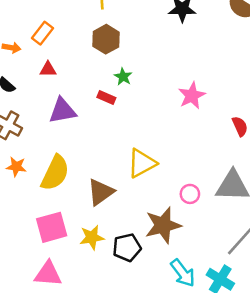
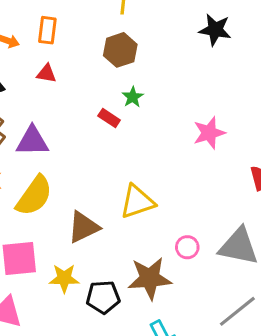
orange rectangle: (43, 33) -> (47, 30), turned -40
purple triangle: (62, 111) -> (32, 141), moved

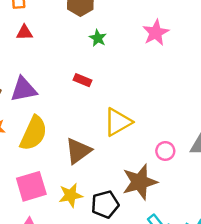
red rectangle: (109, 118) -> (83, 80), moved
pink star: (209, 133) -> (156, 33), moved

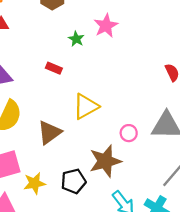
pink star: (156, 33) -> (106, 26), moved
green star: (98, 38) -> (76, 39), moved
yellow star: (71, 195) -> (35, 183), moved

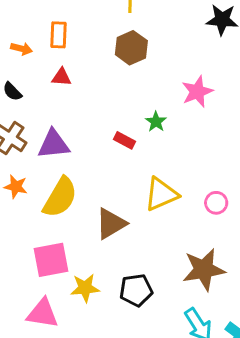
green star: (76, 39) -> (156, 122), moved
pink circle: (129, 133) -> (216, 203), moved
brown star: (105, 161) -> (204, 270), moved

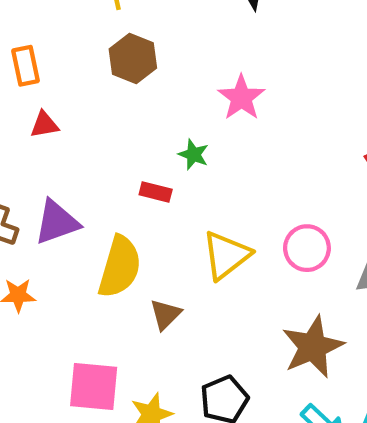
yellow semicircle: (60, 197) -> (120, 267), moved
pink circle: (216, 203) -> (307, 248), size x1.4
brown triangle: (111, 224) -> (165, 314), size x0.7
pink square: (51, 260) -> (94, 386), turned 30

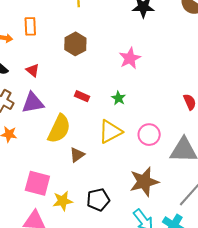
brown hexagon: (133, 59) -> (75, 44), moved
red triangle: (44, 125) -> (33, 70), moved, turned 40
green star: (193, 154) -> (119, 98), moved

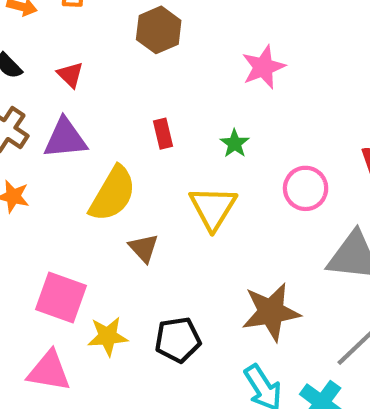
red rectangle: (82, 96) -> (163, 134), turned 48
yellow triangle: (110, 132) -> (213, 208), turned -35
pink circle: (149, 135) -> (306, 188), moved
brown triangle: (77, 155) -> (144, 248), turned -42

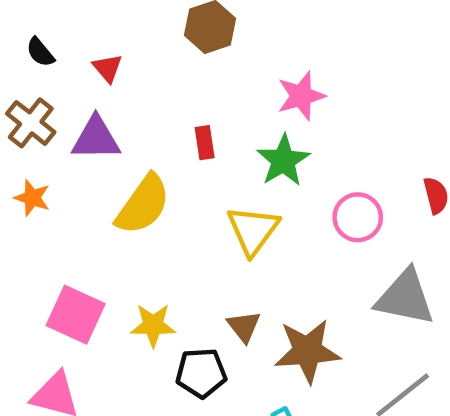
pink star: (263, 67) -> (301, 96), moved
green star: (235, 143) -> (283, 161), size x1.6
brown triangle: (144, 248) -> (244, 326), moved
yellow star: (108, 336) -> (153, 325), moved

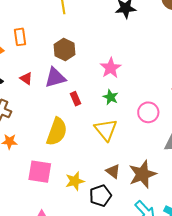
purple triangle: (96, 138) -> (55, 78), moved
green star: (283, 161) -> (111, 97), size x0.7
pink square: (76, 315) -> (40, 172), moved

